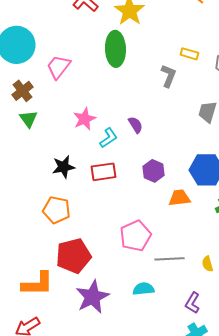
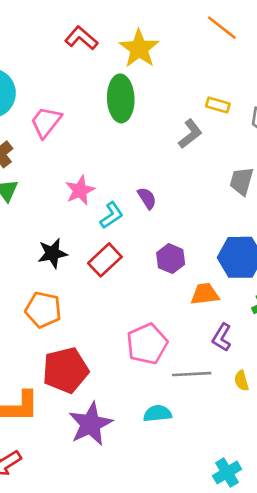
gray L-shape: (168, 76) -> (190, 134), turned 30
red rectangle: (103, 172) -> (105, 260), turned -35
purple L-shape: (192, 303) -> (222, 337), moved

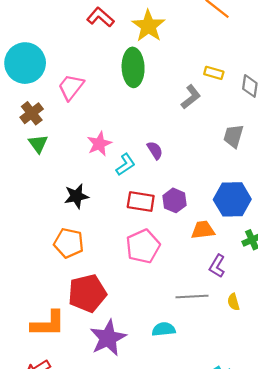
red rectangle: (105, 260) -> (141, 202), moved, turned 52
pink pentagon: (147, 344) -> (143, 246), moved

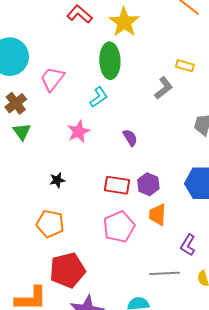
cyan L-shape: (125, 164) -> (99, 97), moved
black star: (76, 196) -> (57, 180), size x0.7
orange trapezoid: (203, 230) -> (157, 215), moved, turned -80

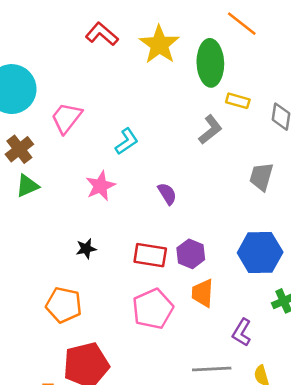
green ellipse: (110, 61) -> (210, 63), moved
green triangle: (22, 132) -> (27, 186), turned 42
black star: (57, 180) -> (86, 249), moved

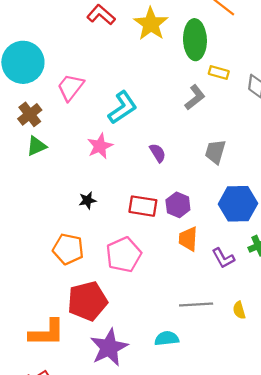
cyan L-shape: (127, 141) -> (123, 108), size x1.4
gray trapezoid: (261, 177) -> (215, 152), moved
pink pentagon: (153, 309) -> (124, 255), moved
purple L-shape: (242, 332) -> (223, 258), moved, turned -60

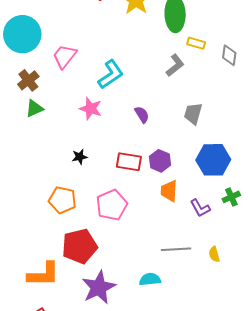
pink star: (100, 146) -> (91, 109), turned -30

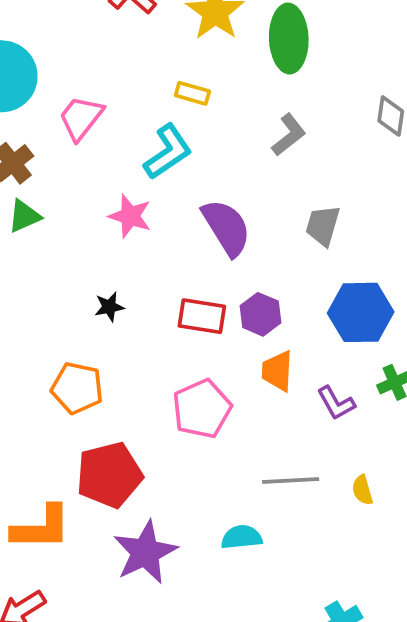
yellow rectangle: (196, 43) -> (192, 93), moved
purple semicircle: (142, 115) -> (226, 227), size x1.8
pink pentagon: (112, 205) -> (202, 409), moved

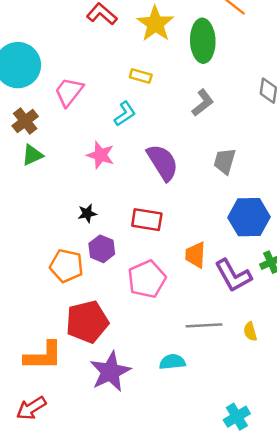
cyan L-shape: (168, 152) -> (125, 114), size x0.7
purple hexagon: (260, 314) -> (102, 249), moved
purple L-shape: (336, 403) -> (233, 276), size x1.5

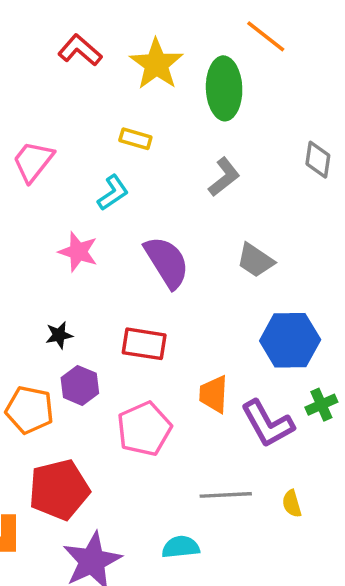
gray trapezoid: (225, 161) -> (255, 260), turned -72

